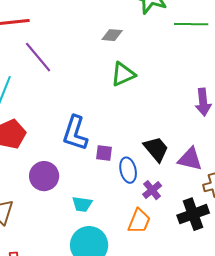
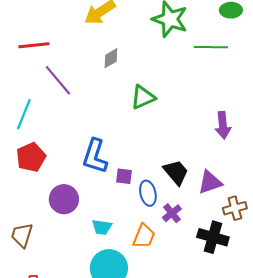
gray diamond: (112, 35) -> (111, 58), moved, turned -35
purple triangle: (190, 159) -> (210, 182), turned -32
black cross: (193, 214) -> (213, 237), turned 36
orange trapezoid: (139, 221) -> (144, 236), moved

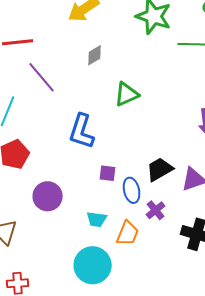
blue L-shape: (95, 156) -> (82, 131), moved
black trapezoid: (176, 172) -> (160, 169), turned -80
cyan trapezoid: (102, 227) -> (97, 219), moved

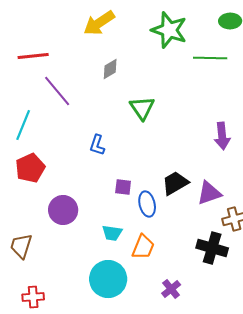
green triangle: (127, 94) -> (142, 108), turned -40
blue L-shape: (82, 131) -> (97, 145), size x0.6
purple cross: (156, 210) -> (171, 289), moved

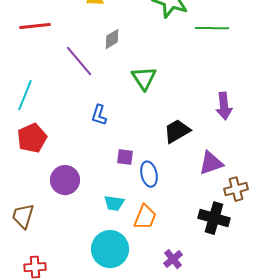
purple line: (57, 91) -> (79, 61), moved
black trapezoid: (175, 183) -> (177, 131), moved

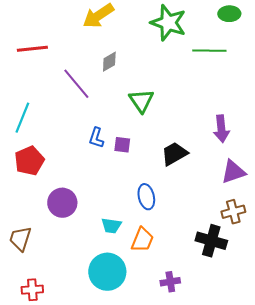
purple square: (125, 157) -> (122, 145), moved
purple triangle: (211, 163) -> (233, 172), moved
purple cross: (173, 259) -> (170, 282), turned 30

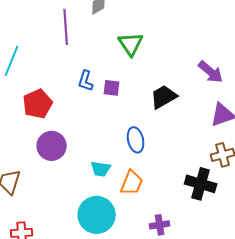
purple line: (76, 84) -> (66, 27), turned 36
purple arrow: (221, 129) -> (211, 72), turned -44
red pentagon: (29, 161) -> (38, 104), moved

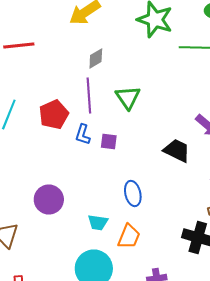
purple line: (66, 27) -> (89, 96), moved
black trapezoid: (164, 97) -> (177, 150), moved, turned 56
red pentagon: (38, 104) -> (54, 114), moved

